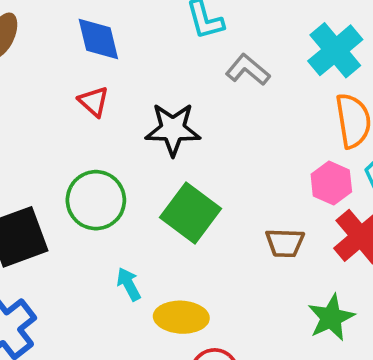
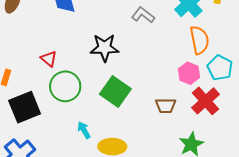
red triangle: (94, 101) -> (49, 59), moved

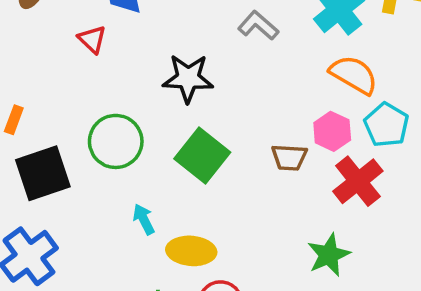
orange semicircle: (199, 40) -> (354, 75), turned -52
red triangle: (49, 59) -> (92, 39), moved
brown trapezoid: (166, 106) -> (289, 157), moved

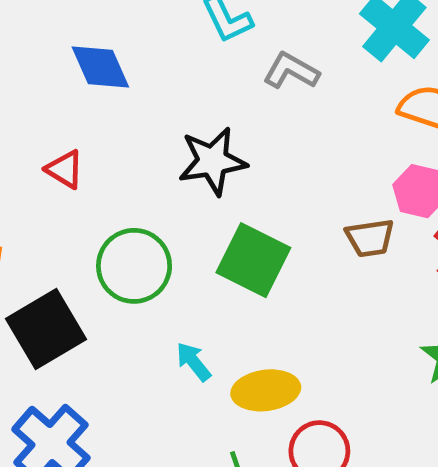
red triangle: (92, 39) -> (65, 169), moved

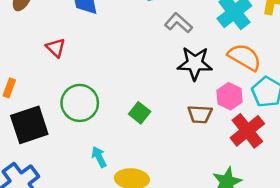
black star: (213, 161) -> (195, 63), moved
green square: (253, 260) -> (140, 113), size x0.6

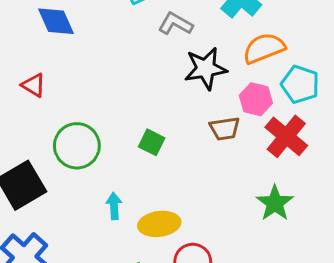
orange semicircle: (245, 57) -> (264, 48), turned -40
cyan arrow: (99, 157) -> (114, 206), turned 35

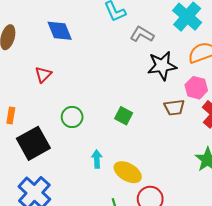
red triangle: (34, 85) -> (43, 75), turned 42
green circle: (77, 146) -> (72, 117), size x0.7
yellow ellipse: (159, 224) -> (128, 172), turned 36

